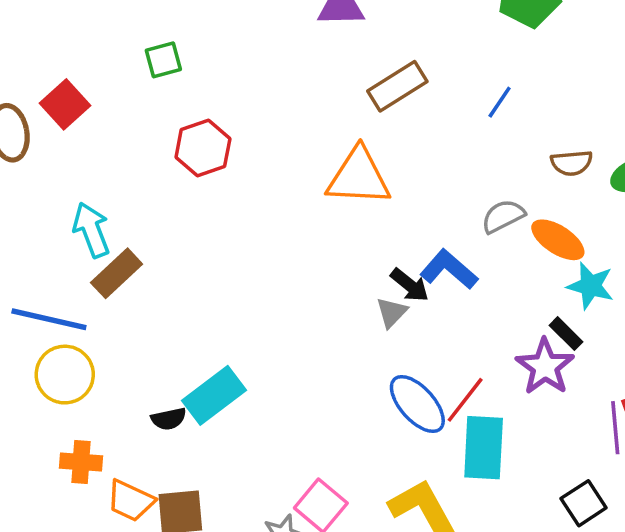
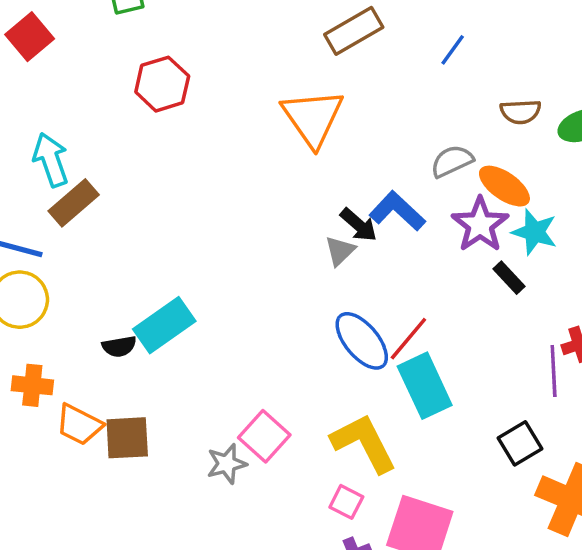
orange triangle: (359, 177) -> (313, 118), turned 50
purple star: (545, 367) -> (480, 225), moved
cyan rectangle: (484, 448) -> (425, 386), turned -30

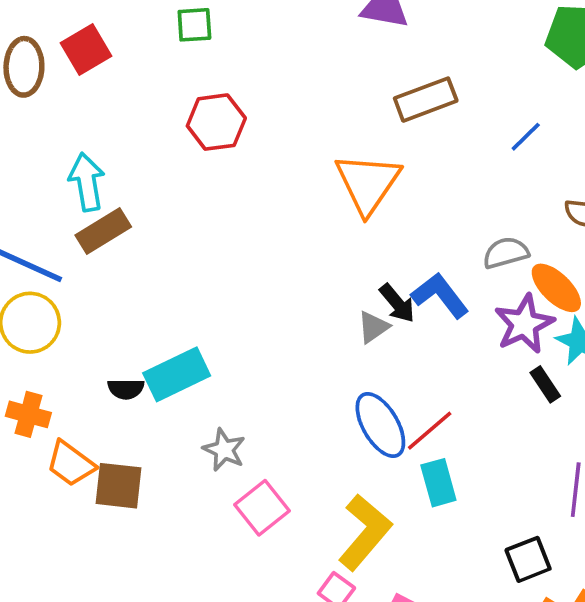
cyan rectangle: (425, 386) -> (438, 483), size x0.7
yellow L-shape: (364, 443) -> (365, 532), turned 58
gray star: (227, 464) -> (224, 450), moved, turned 30

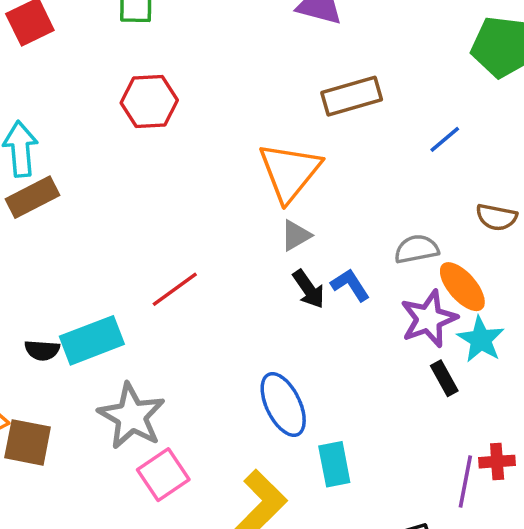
blue L-shape: (440, 295) -> (350, 285), size x0.7
gray triangle: (373, 327) -> (296, 235), moved
red line: (430, 431) -> (175, 289), moved
gray star: (224, 450) -> (132, 416), size x1.6

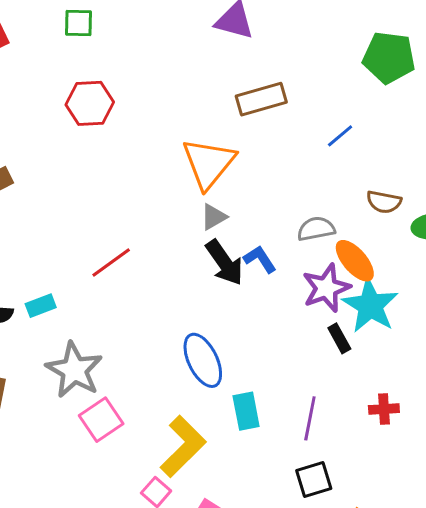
black arrow: (309, 289) -> (225, 263), size x1.4
cyan star: (481, 339) -> (370, 306), size x1.4
cyan rectangle: (92, 340) -> (41, 306), size x0.6
purple line: (465, 481) -> (310, 418), moved

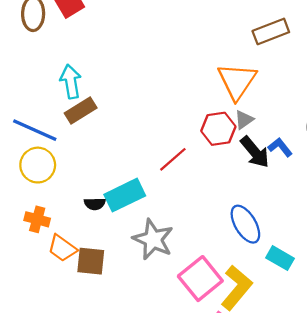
red hexagon: (90, 103) -> (218, 129), moved
cyan rectangle: (41, 306) -> (125, 195), size x1.8
cyan rectangle: (246, 411) -> (280, 258), turned -44
pink square: (101, 420) -> (200, 279), moved, size x1.4

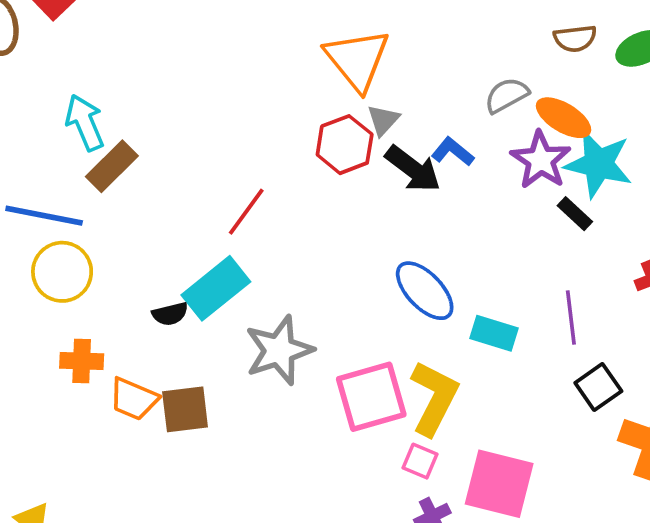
red line: (173, 159) -> (246, 212), moved
gray star: (153, 239) -> (279, 350), turned -30
pink square: (200, 279) -> (371, 397), turned 36

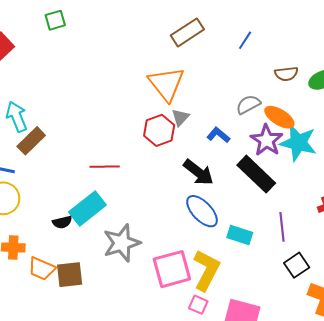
black arrow: (413, 169) -> (198, 172), moved
red line: (246, 212) -> (105, 167), turned 52
black rectangle: (575, 214) -> (256, 174), moved, size x2.0

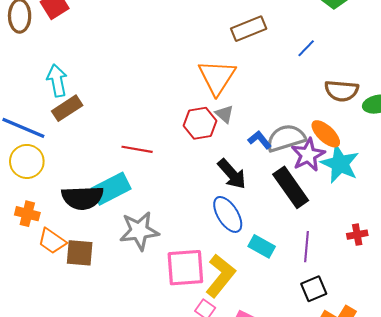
brown semicircle: (286, 74) -> (342, 91), size x1.4
gray semicircle: (248, 104) -> (286, 138), moved, size x1.5
gray triangle: (180, 117) -> (224, 114), turned -42
black semicircle: (62, 222) -> (82, 198), size x2.0

